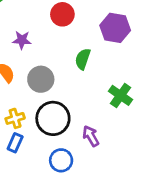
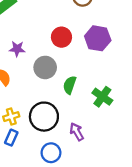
red circle: (62, 14) -> (61, 37), moved
green semicircle: (83, 59) -> (70, 85), moved
gray circle: (41, 79) -> (45, 67), moved

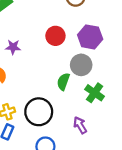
gray circle: (45, 67) -> (81, 65), moved
purple arrow: (77, 132) -> (80, 125), moved

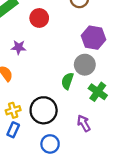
red circle: (55, 36) -> (39, 18), moved

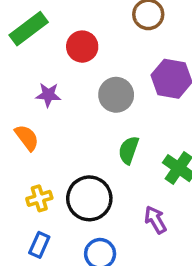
gray circle: (85, 65) -> (116, 95), moved
blue rectangle: (13, 130) -> (39, 245), moved

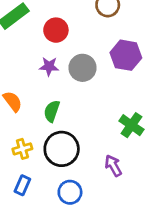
purple star: (48, 95) -> (49, 66), moved
green semicircle: (129, 150) -> (52, 111), moved

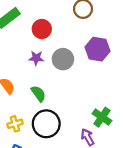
green semicircle: (52, 111) -> (38, 94), turned 126
green cross: (131, 125) -> (102, 117), moved

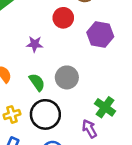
red circle: (42, 29) -> (63, 18), moved
gray circle: (63, 59) -> (67, 77), moved

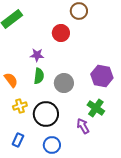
purple hexagon: (100, 34) -> (102, 76), moved
green semicircle: (37, 82) -> (39, 76), moved, turned 42
yellow cross: (12, 114) -> (20, 106), moved

